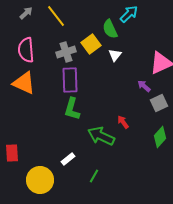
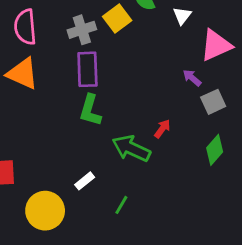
white triangle: (115, 55) -> (182, 16), moved
red arrow: (123, 122) -> (162, 129), turned 72

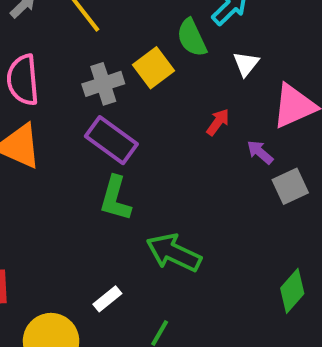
purple rectangle: (87, 69) -> (111, 140), turned -52
red arrow: (162, 129) -> (218, 122), moved
green diamond: (215, 150) -> (292, 291), moved

